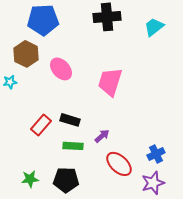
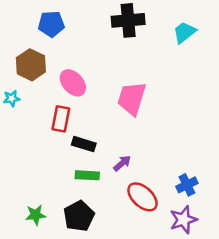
blue pentagon: (43, 20) -> (51, 24), size x0.7
red rectangle: (41, 125) -> (61, 119), moved, turned -30
black pentagon: (66, 180) -> (79, 216), turned -30

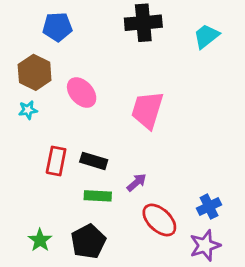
cyan star: (12, 98) -> (28, 110), moved
red rectangle: (61, 119) -> (56, 161), moved
green star: (36, 215) -> (40, 240), turned -30

